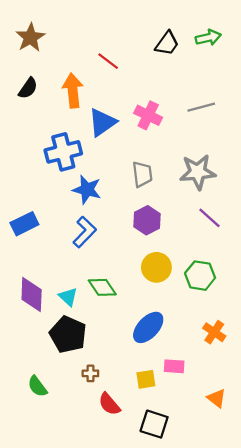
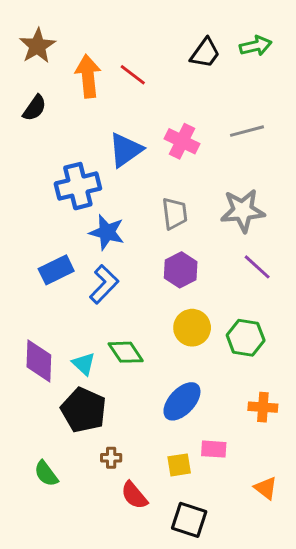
orange arrow: (73, 91) -> (88, 76), moved
blue rectangle: (24, 224) -> (56, 270), moved
orange cross: (214, 332) -> (263, 407), turned -30

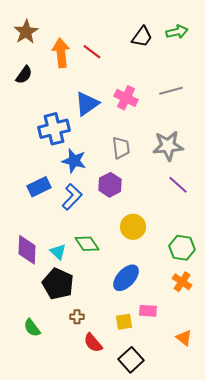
purple hexagon: (181, 270) -> (110, 185), moved
green hexagon: (246, 338) -> (182, 248), moved
orange cross: (263, 407) -> (182, 282), turned 30
black square: (189, 520) -> (131, 360), turned 30

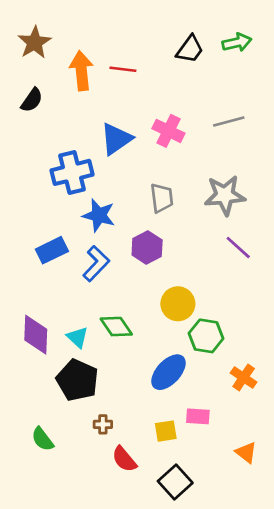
red line: (92, 52) -> (123, 69), turned -30
green hexagon: (182, 248) -> (206, 336), moved

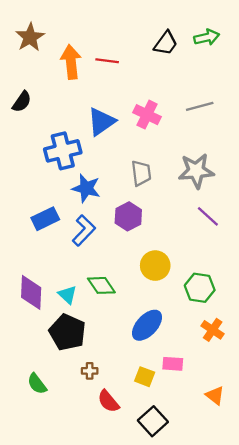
black semicircle: (32, 100) -> (22, 102), moved
green hexagon: (206, 336) -> (200, 288), moved
yellow square: (166, 431) -> (145, 377), turned 30

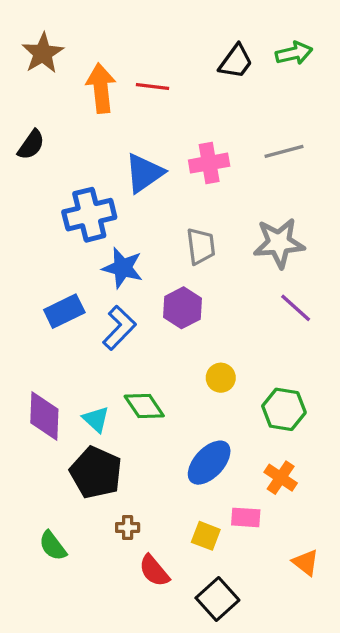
pink cross: (147, 115) -> (209, 163), turned -36
yellow circle: (155, 266) -> (221, 378), size x0.7
orange cross: (213, 330) -> (281, 478), moved

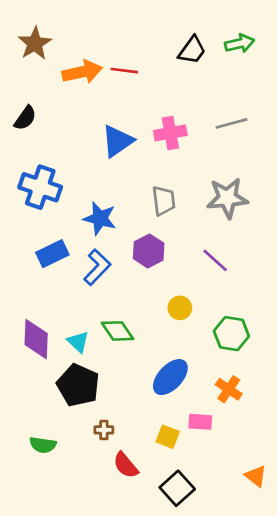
orange arrow: (101, 88) -> (82, 72), turned 84
blue cross: (89, 215) -> (40, 187), moved, turned 33
purple line: (296, 308) -> (215, 260), moved
green semicircle: (53, 546) -> (43, 445), turned -45
orange triangle: (306, 562) -> (256, 476), moved

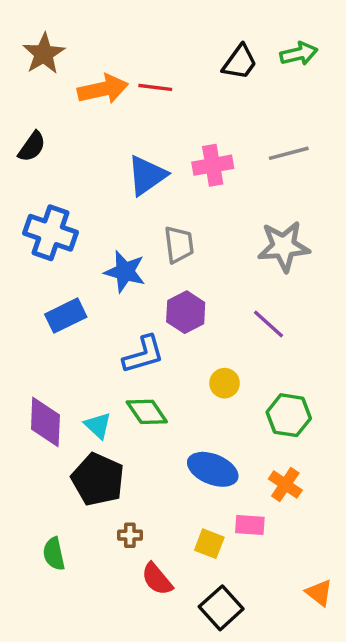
gray trapezoid: (164, 201) -> (179, 245), moved
blue L-shape: (97, 267) -> (143, 354), moved, turned 30
blue ellipse: (170, 377) -> (213, 469), turned 69
green semicircle: (43, 445) -> (54, 554), turned 70

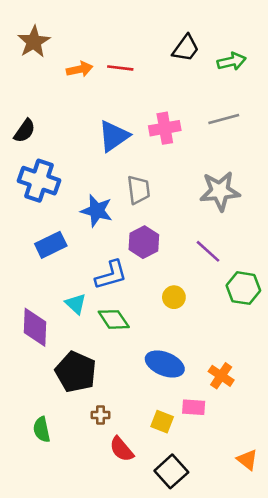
green arrow: (299, 54) -> (232, 61), moved
orange arrow: (103, 89) -> (80, 69), size x0.7
black semicircle: (32, 147) -> (25, 131), moved
green hexagon: (289, 415) -> (243, 288), moved
cyan triangle: (98, 425) -> (76, 304), moved

